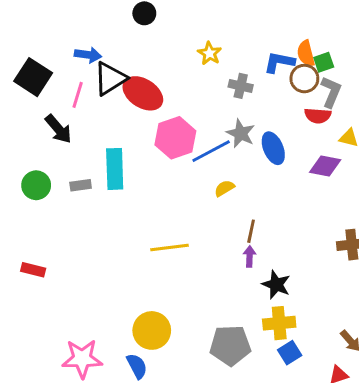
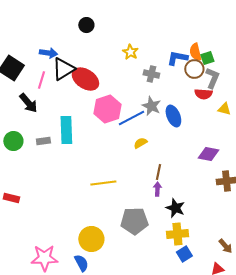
purple diamond: (325, 166) -> (208, 154), moved
gray pentagon: (230, 345) -> (134, 221), moved

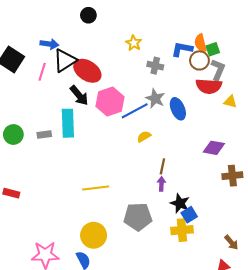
red semicircle: (203, 94) -> (209, 86), size x1.4
black arrow: (28, 103) -> (79, 95), moved
yellow line: (103, 183) -> (96, 188), moved
blue square: (184, 254) -> (189, 215), moved

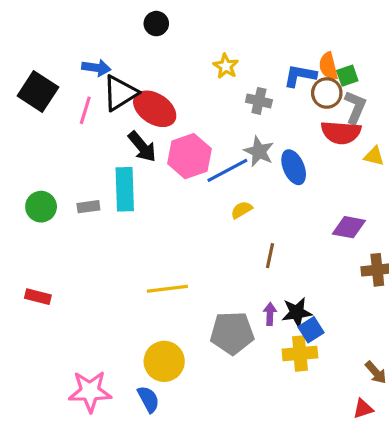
purple arrow: (161, 184) -> (270, 314), moved
black star: (180, 203) -> (297, 312), turned -30

